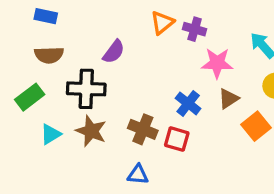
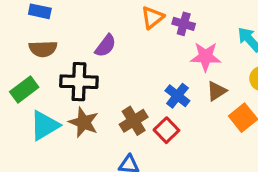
brown cross: (143, 129) -> (134, 121), turned 36
cyan triangle: (51, 134) -> (45, 125), size x1.5
red square: (177, 139) -> (166, 130), turned 30

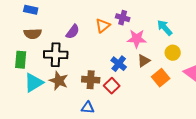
orange triangle: (152, 18) -> (103, 26), moved
green rectangle: (24, 89) -> (21, 60), turned -48
brown cross: (134, 121) -> (91, 80), turned 36

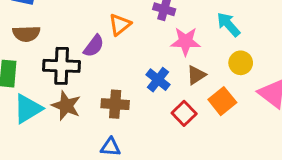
orange triangle: (103, 26) -> (120, 25), moved
purple semicircle: (73, 32) -> (94, 46), moved
red square: (112, 86) -> (184, 113), moved

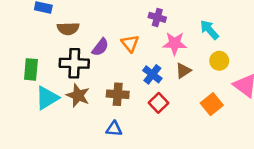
orange triangle: (120, 25) -> (130, 43), moved, turned -30
brown semicircle: (26, 34) -> (68, 29), moved
orange square: (222, 101) -> (212, 104), moved
red square: (184, 113) -> (159, 103), moved

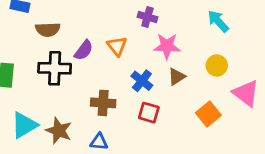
cyan arrow: (209, 30) -> (218, 21), moved
brown star: (78, 95) -> (59, 131), moved
cyan triangle: (47, 98) -> (24, 125), moved
red square: (159, 103) -> (149, 113), turned -30

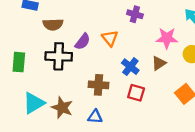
pink star: (167, 46) -> (167, 38), moved

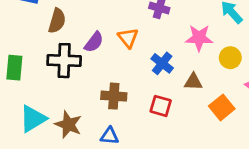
brown semicircle: (53, 25) -> (57, 21), turned -72
brown triangle: (159, 63) -> (193, 82), moved, turned 35
blue cross: (130, 67) -> (162, 63), moved

